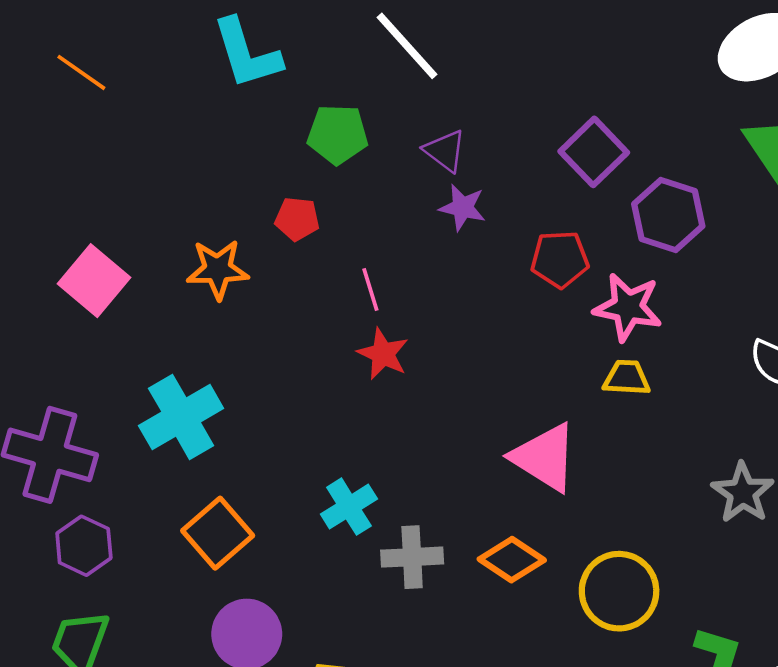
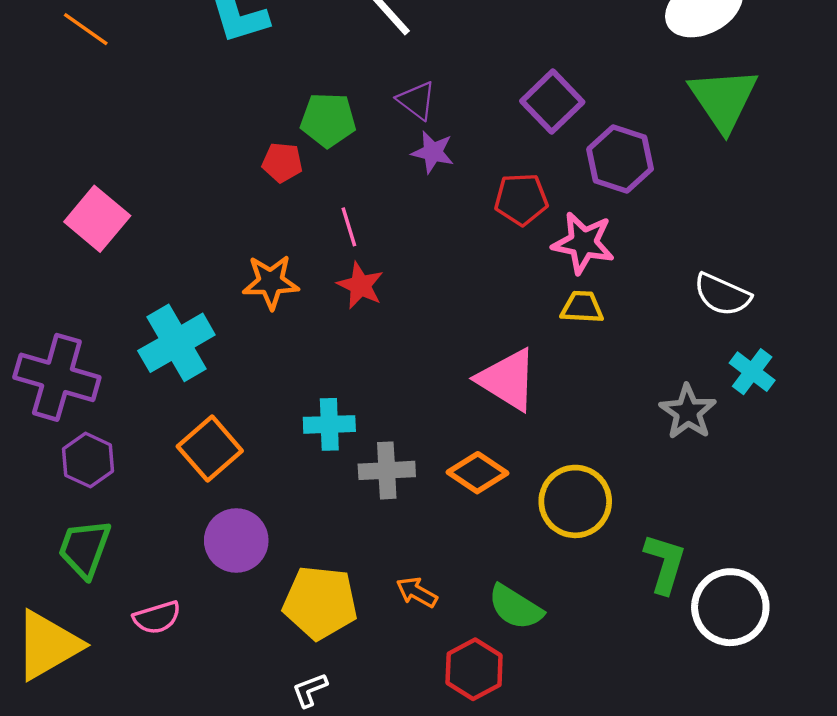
green pentagon: (338, 134) -> (328, 120), moved
orange star: (218, 269) -> (271, 282), moved
cyan cross: (349, 507) -> (329, 424), turned 30

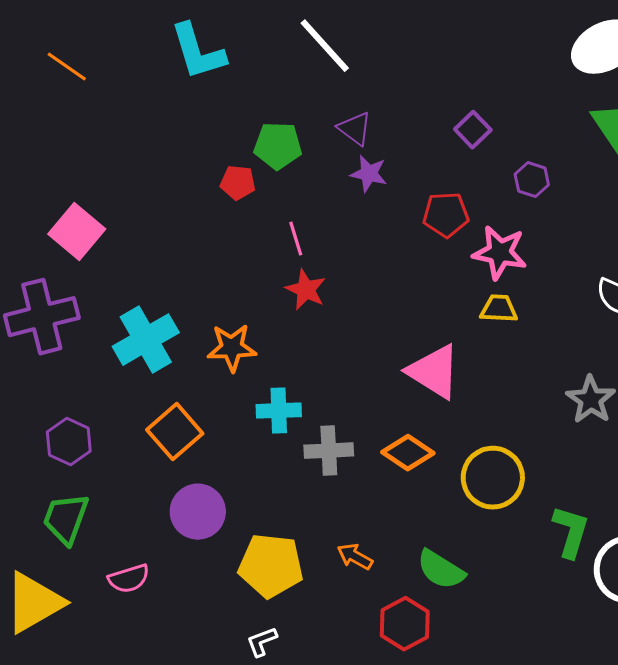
purple square: (552, 102) -> (473, 130), size x0.7
purple hexagon: (620, 159) -> (532, 180), size x0.6
orange star: (271, 282) -> (232, 348), moved
purple cross: (57, 377) -> (42, 317), moved, turned -30

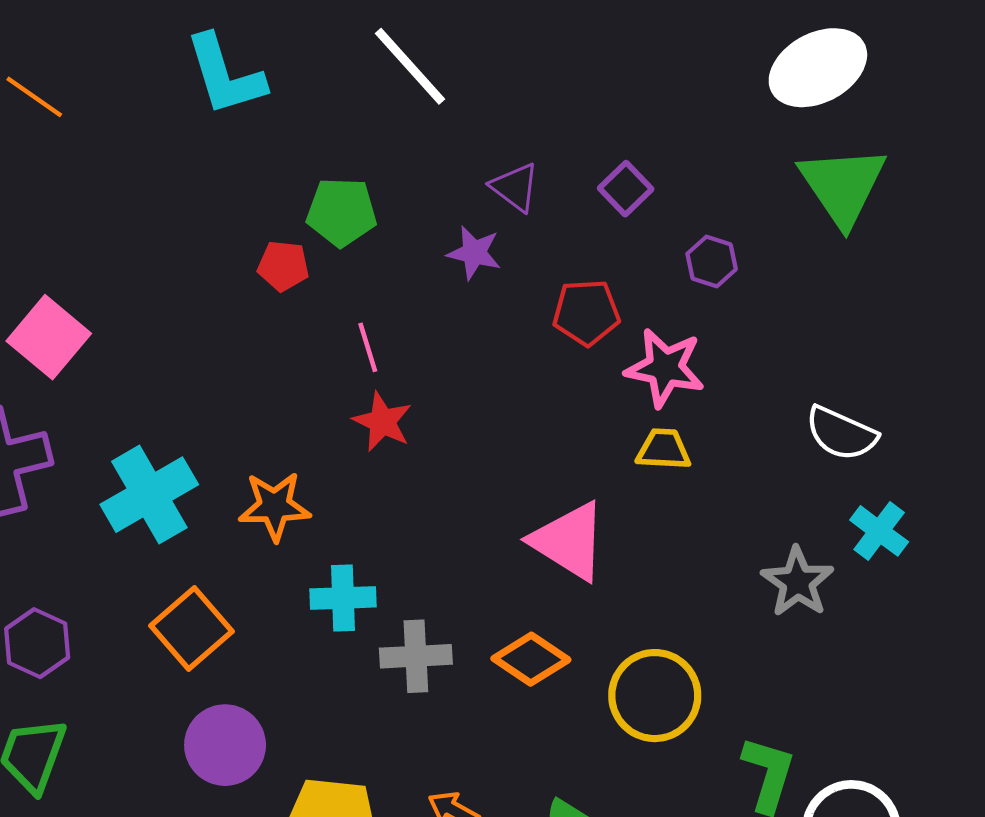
purple triangle: (355, 129) -> (515, 187), moved

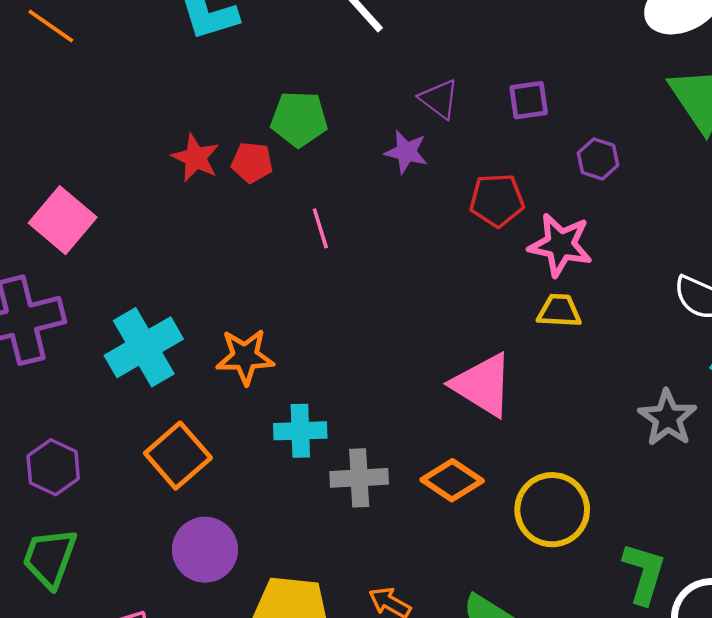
purple square: (626, 189) -> (529, 100), turned 36
red star: (382, 422) -> (196, 158), moved

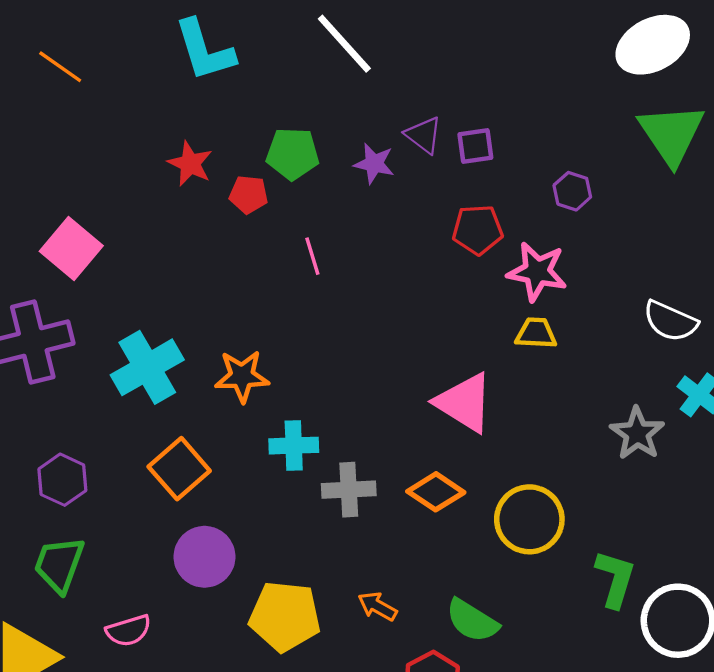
purple square: (529, 100) -> (475, 146), moved
purple star: (406, 152) -> (374, 164), moved
red star: (196, 158) -> (190, 164), moved

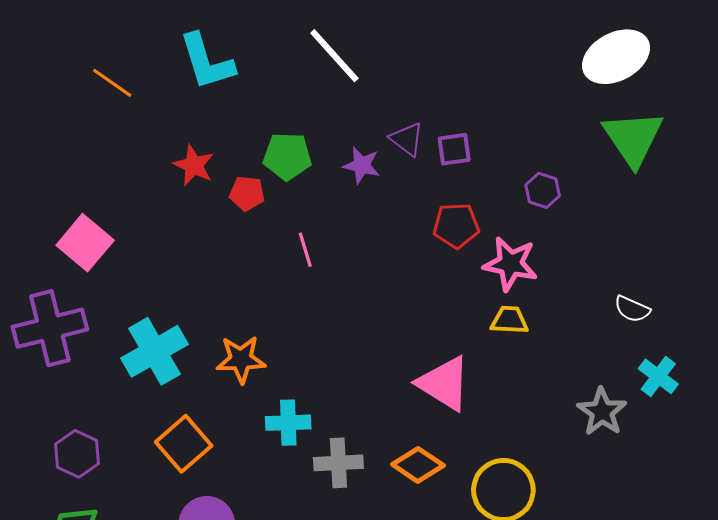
orange line: (60, 67) -> (112, 83), moved
white semicircle: (670, 321) -> (632, 309), size x0.7

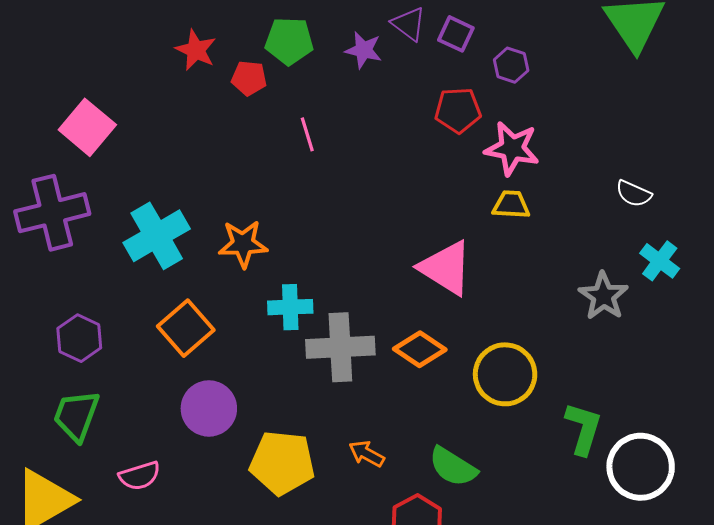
purple square: (454, 149) -> (456, 34), turned 33
purple hexagon: (543, 190) -> (511, 65), moved
gray cross: (338, 463) -> (340, 347), size x1.4

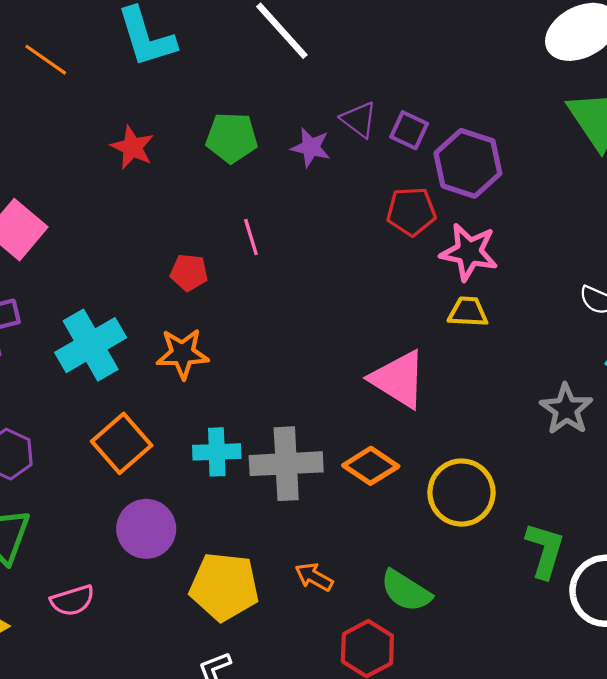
purple hexagon: (511, 65) -> (468, 163), size x1.8
red pentagon: (249, 78) -> (189, 272), moved
cyan cross: (290, 307) -> (217, 452), moved

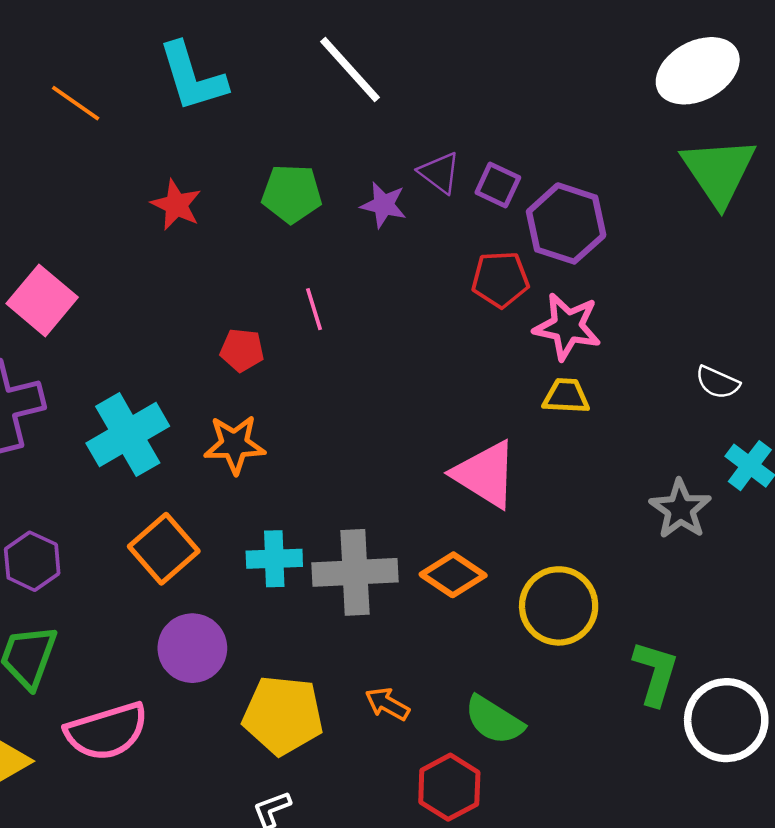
pink semicircle: (72, 600) -> (107, 731), size x1.6

